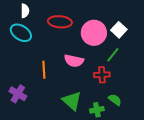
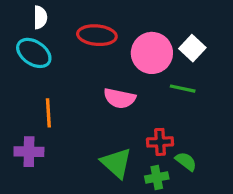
green line: (113, 55) -> (183, 89), turned 63
orange line: (44, 70) -> (48, 113), moved
red cross: (102, 75) -> (160, 142), moved
purple cross: (18, 94) -> (29, 152), turned -30

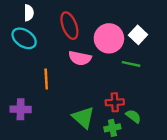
red ellipse: (97, 35) -> (69, 26), turned 64
pink semicircle: (120, 98) -> (80, 58), moved
orange line: (48, 113) -> (46, 79), moved

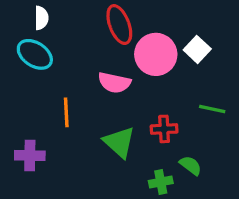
red ellipse: (69, 26) -> (119, 25), moved
green line: (131, 64) -> (212, 109), moved
red cross: (115, 102) -> (164, 129), moved
green triangle: (83, 117) -> (119, 142), moved

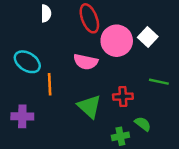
white semicircle: (41, 18) -> (46, 13), moved
cyan ellipse: (35, 54) -> (27, 62), moved

